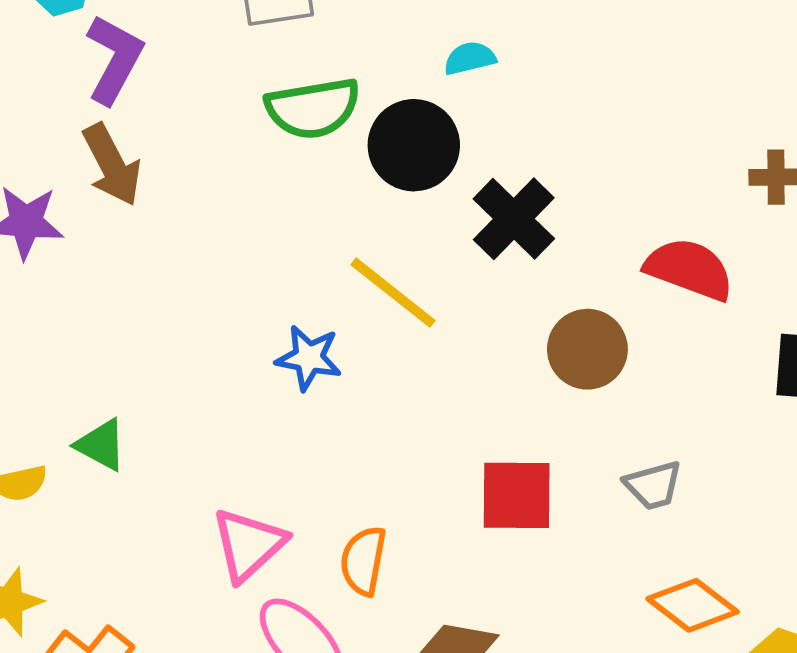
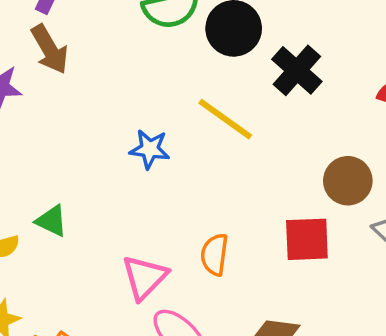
brown circle: (587, 349) -> (348, 181), moved
blue star: (309, 358) -> (150, 149), moved
orange semicircle: (363, 561) -> (214, 254), moved

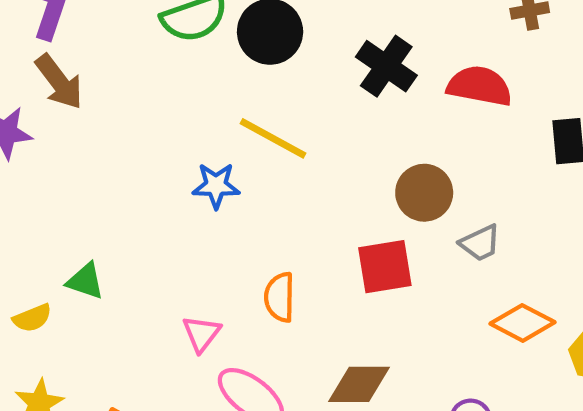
black cross: (297, 70) -> (386, 66), moved
blue star: (150, 149) -> (216, 186), moved
pink triangle: (145, 277) -> (201, 334), size x0.7

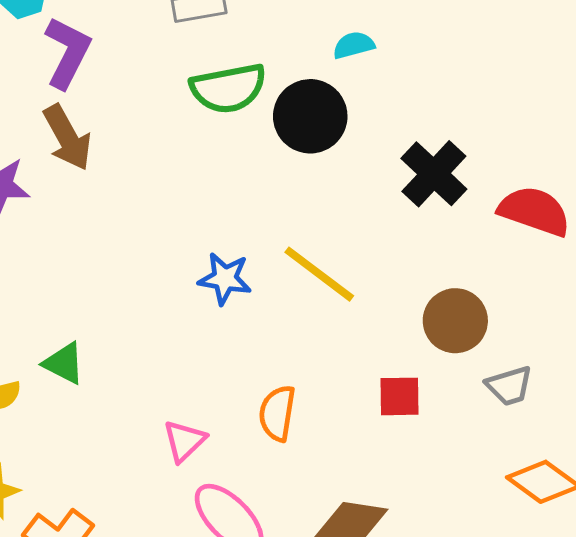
yellow line: (273, 138) -> (319, 274), moved
red square: (385, 267) -> (399, 396), size x0.7

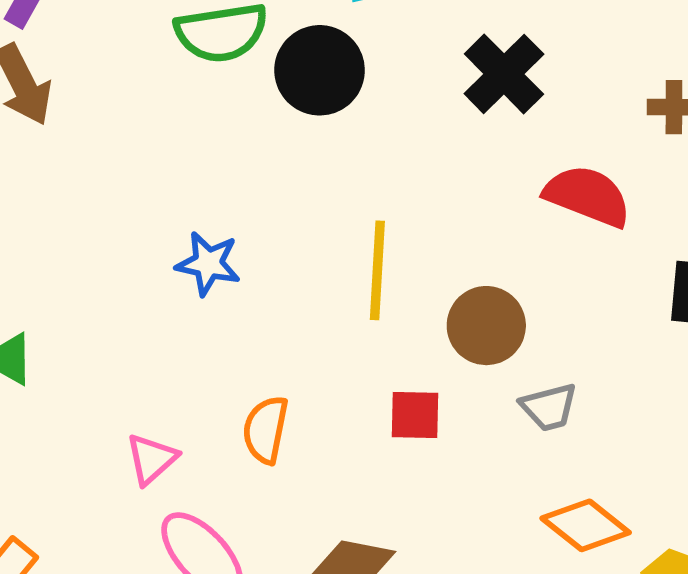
black cross: (434, 174) -> (504, 74), moved
yellow line: (319, 274) -> (377, 270), moved, turned 54

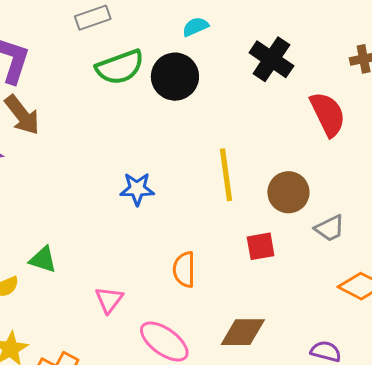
red semicircle: (588, 196) -> (328, 114), turned 54
pink triangle: (151, 459) -> (109, 300), moved

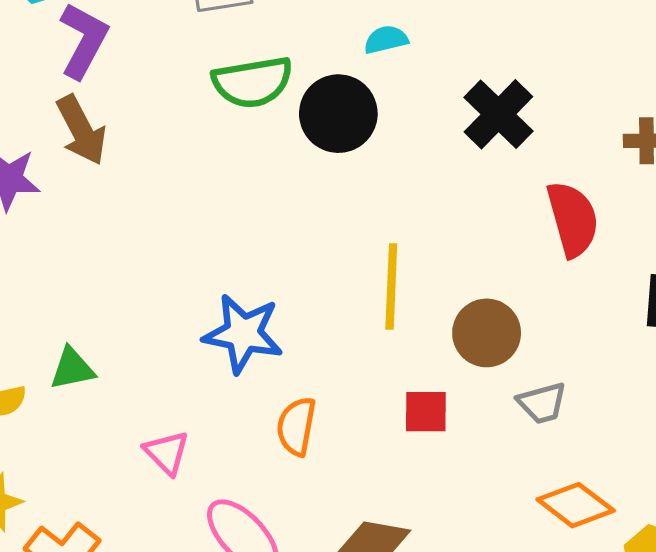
blue star: (137, 189) -> (243, 334), moved, size x1.4
green triangle: (43, 259) -> (72, 369), turned -40
pink triangle: (109, 300) -> (167, 453), turned -32

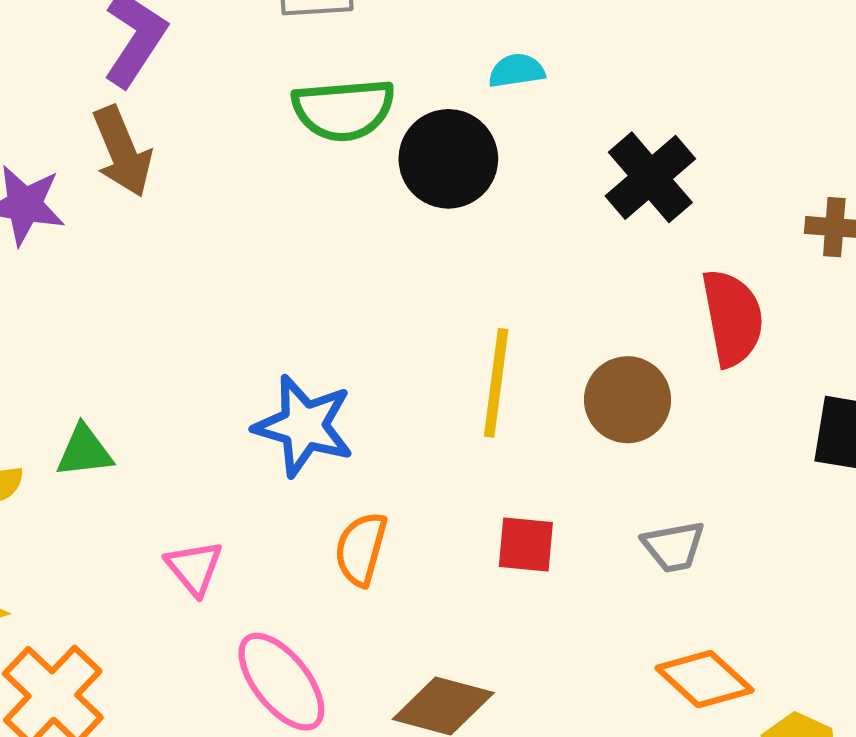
brown circle: (487, 333) -> (628, 400), moved

